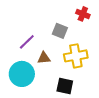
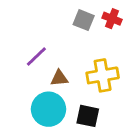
gray square: (60, 31) -> (84, 20), moved
cyan circle: (22, 74) -> (49, 109), moved

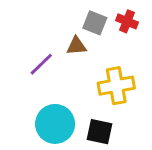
brown triangle: (59, 78) -> (76, 46), moved

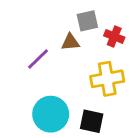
red cross: (127, 21) -> (114, 36), moved
gray square: (95, 23) -> (87, 21), turned -35

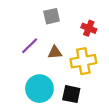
gray square: (87, 21) -> (52, 16), moved
brown triangle: (70, 42) -> (55, 52), moved

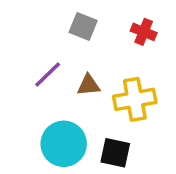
gray square: (52, 16) -> (83, 26), turned 35
red cross: (89, 28) -> (144, 32), moved

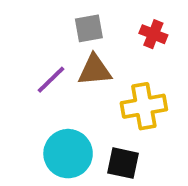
gray square: (83, 26) -> (89, 28), turned -32
brown triangle: (89, 85) -> (95, 70), moved, size x1.4

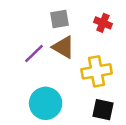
brown triangle: (95, 70) -> (63, 47), turned 35
black square: (123, 163) -> (103, 110), moved

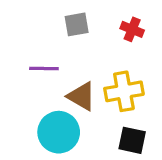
brown triangle: (63, 47) -> (82, 96), moved
purple line: (34, 54) -> (44, 69), turned 45

